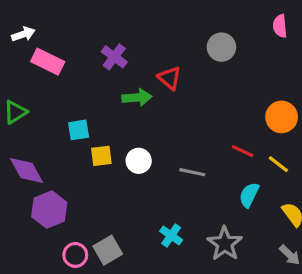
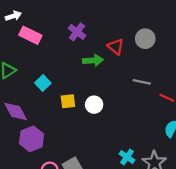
gray circle: (221, 47) -> (145, 39), moved
cyan square: (79, 130) -> (43, 83), moved, turned -35
gray line: (192, 172) -> (142, 82), moved
cyan cross: (171, 236) -> (127, 157), moved

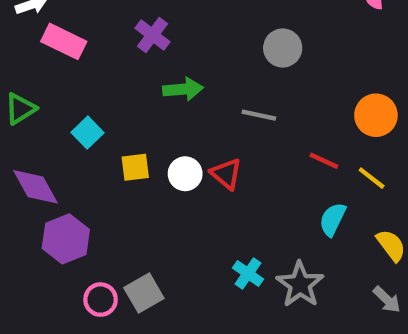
red triangle: (116, 47) -> (226, 174), moved
gray line: (142, 82) -> (259, 115), moved

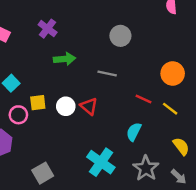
cyan semicircle: (333, 219) -> (134, 132), moved
cyan cross: (248, 274) -> (101, 162), size x1.6
gray star: (300, 284) -> (146, 168), moved
pink circle: (101, 300) -> (18, 115), moved

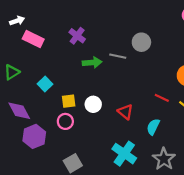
gray line: (107, 73) -> (118, 56), moved
red triangle: (89, 106) -> (125, 112), moved
pink circle: (18, 115) -> (65, 121), moved

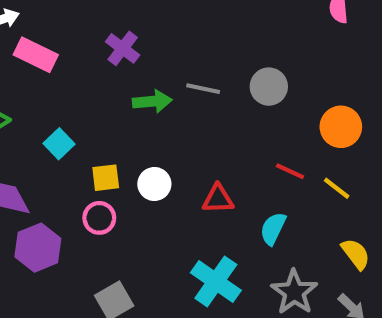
gray circle: (141, 42) -> (269, 87), moved
red triangle: (125, 112) -> (218, 199), turned -42

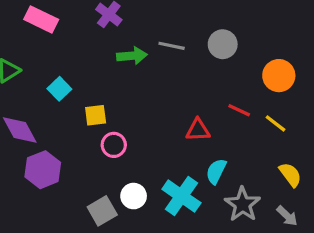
white circle: (154, 184) -> (134, 196), moved
red triangle: (218, 199) -> (198, 130), moved
pink circle: (99, 218) -> (114, 145), moved
cyan semicircle: (273, 229) -> (216, 171), moved

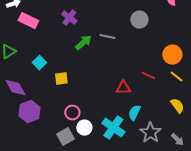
gray circle: (223, 44) -> (139, 20), moved
green arrow: (132, 56) -> (83, 43), turned -36
yellow line: (275, 123) -> (176, 77), moved
pink circle: (114, 145) -> (72, 113), moved
yellow semicircle: (290, 175) -> (177, 106), moved

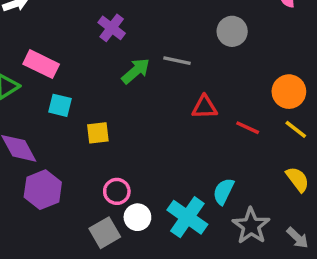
pink rectangle: (28, 21) -> (41, 64), moved
cyan square: (39, 63) -> (60, 105), turned -32
red triangle: (123, 88) -> (205, 107), moved

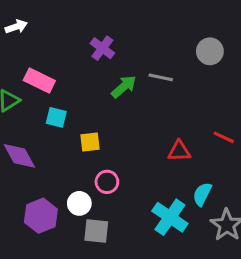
red triangle: (205, 107) -> (179, 151), moved
purple hexagon: (43, 190) -> (41, 216), moved
pink circle: (117, 191) -> (107, 182), moved
white circle: (137, 217) -> (79, 203), moved
gray square: (105, 233) -> (96, 231), turned 36

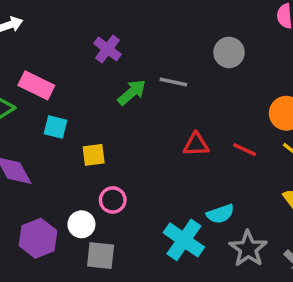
red triangle: (179, 151) -> (196, 144), moved
cyan semicircle: (202, 194) -> (220, 214), turned -135

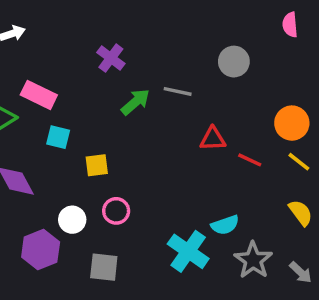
red triangle: (196, 144) -> (213, 139), moved
white circle: (81, 224) -> (72, 220), moved

